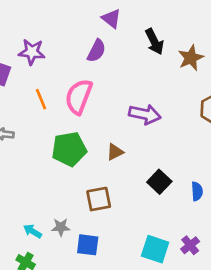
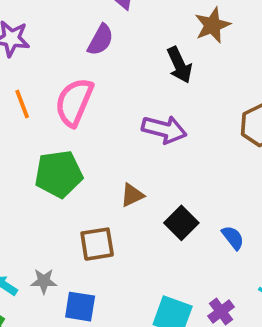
black arrow: (154, 42) -> (179, 65), moved
brown star: (191, 58) -> (212, 25), moved
brown triangle: (115, 152) -> (132, 195), moved
blue semicircle: (197, 191) -> (233, 238), turned -36

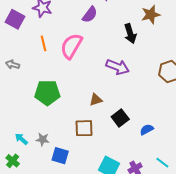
green pentagon: (59, 174) -> (47, 93), moved
blue semicircle: (233, 238) -> (147, 130), turned -88
brown square: (97, 244) -> (84, 128), moved

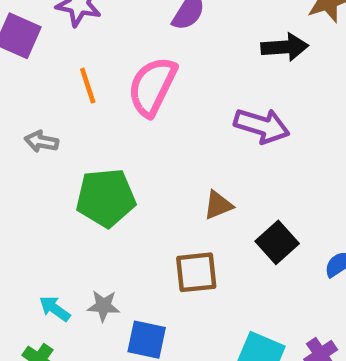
black arrow: (130, 34) -> (285, 47), turned -72
gray arrow: (13, 65) -> (41, 142), moved

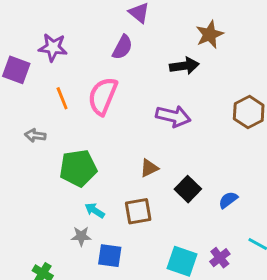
cyan arrow: (55, 309) -> (95, 210), moved

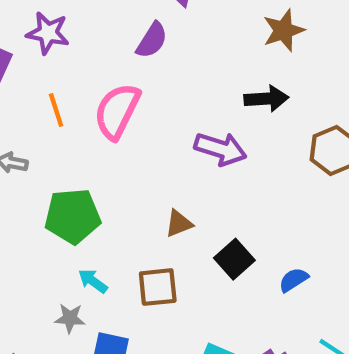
black arrow: (184, 66) -> (266, 99), moved

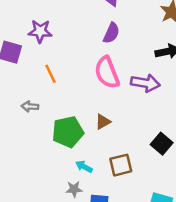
purple semicircle: (152, 40) -> (111, 33), moved
pink semicircle: (117, 111) -> (107, 72), moved, turned -40
brown triangle: (179, 224) -> (103, 122), moved

